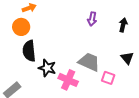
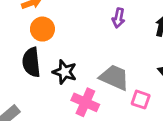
orange circle: (21, 27) -> (42, 29), moved
black star: (47, 68) -> (65, 72), moved

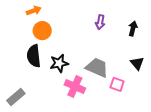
black star: (65, 72) -> (59, 63), turned -30

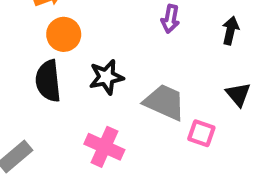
black star: (59, 63) -> (106, 77), moved
pink cross: (75, 86) -> (104, 147), moved

